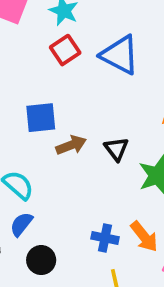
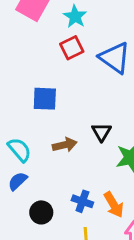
brown arrow: (71, 145) -> (65, 145), moved
black circle: (41, 260) -> (41, 212), moved

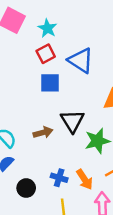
blue square: (45, 99) -> (50, 83), moved
black triangle: (101, 132) -> (72, 121), size x1.5

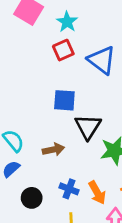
blue square: (50, 83) -> (64, 100), moved
brown arrow: (43, 133) -> (53, 150), moved

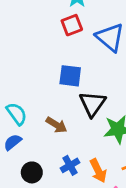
brown arrow: (53, 150) -> (56, 125), turned 40
blue cross: (69, 189) -> (70, 165), turned 36

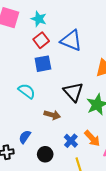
blue square: (70, 76) -> (43, 64), moved
cyan semicircle: (17, 114) -> (27, 91), moved

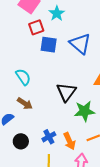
red square: (41, 40) -> (36, 27), moved
blue square: (43, 64) -> (49, 45), moved
brown arrow: (52, 115) -> (25, 104), moved

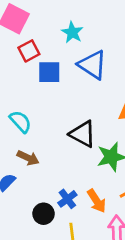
cyan star: (57, 13) -> (72, 32), moved
black triangle: (66, 92) -> (83, 134), turned -30
black circle: (21, 141) -> (44, 214), moved

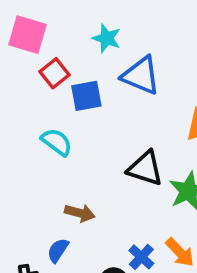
cyan semicircle: (20, 122) -> (57, 142), moved

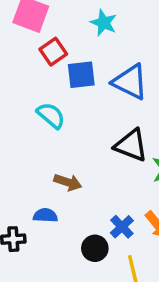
blue triangle: (141, 76) -> (130, 82), moved
blue semicircle: (58, 250) -> (45, 215), turned 55

